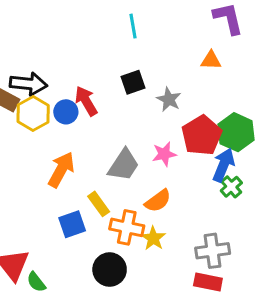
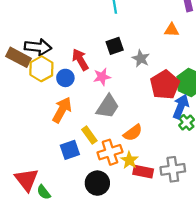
blue circle: (66, 112) -> (65, 78), moved
pink star: (164, 154) -> (102, 77), moved
orange cross: (127, 227) -> (110, 152), turned -30
red rectangle: (208, 282) -> (143, 172), moved

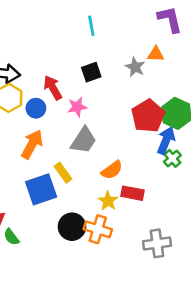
gray star: (141, 58) -> (135, 67), moved
blue square: (70, 150) -> (41, 189), size x1.4
orange cross: (110, 152) -> (98, 229), moved, turned 35
gray cross: (173, 169) -> (157, 243), moved
red rectangle: (143, 172) -> (133, 193), moved

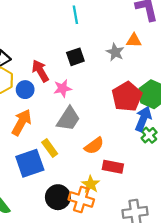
yellow star: (108, 201) -> (91, 184), moved

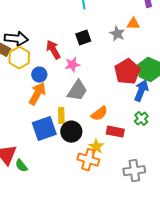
blue circle: (25, 90) -> (39, 75), moved
green cross: (149, 135) -> (141, 119), moved
yellow rectangle: (50, 148) -> (61, 116), turned 35
black circle: (58, 197) -> (71, 132), moved

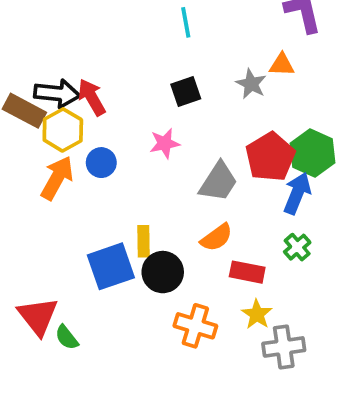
red arrow: (53, 50) -> (92, 97), moved
gray trapezoid: (77, 91) -> (218, 182), moved
orange arrow: (37, 94) -> (57, 178), moved
yellow star: (96, 147) -> (257, 314), moved

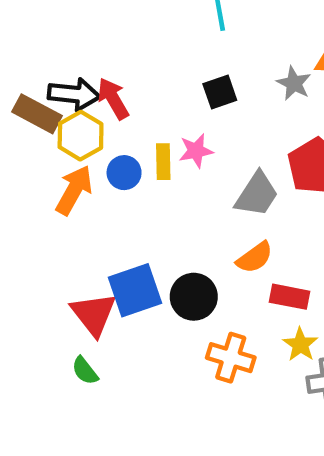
yellow rectangle: (144, 241) -> (163, 162), moved
red triangle: (38, 316) -> (94, 314), moved

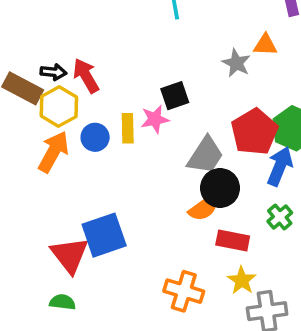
black square: (220, 92) -> (175, 96), moved
black arrow: (74, 94) -> (53, 72), size x0.6
black circle: (194, 297) -> (220, 188), moved
green semicircle: (85, 371) -> (62, 302), turned 135

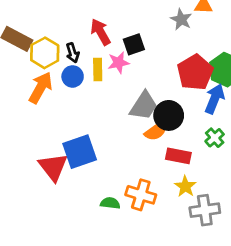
black arrow: (53, 72) -> (73, 53), moved, turned 66
red arrow: (86, 76) -> (100, 32), moved
gray trapezoid: (206, 155) -> (144, 106), moved
green semicircle: (62, 302) -> (110, 203), moved

